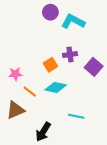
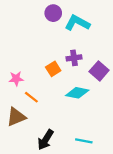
cyan diamond: (56, 87) -> (77, 93), moved
cyan line: (76, 116) -> (84, 141), moved

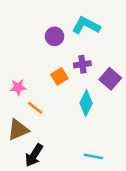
purple circle: (53, 13) -> (55, 36), moved
cyan diamond: (77, 93) -> (86, 103), turned -75
black arrow: (46, 140) -> (34, 155), moved

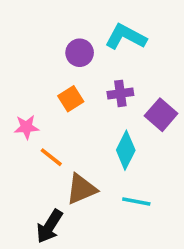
orange square: (59, 76) -> (71, 99), moved
brown triangle: (18, 130) -> (81, 189), moved
cyan line: (93, 156) -> (136, 202), moved

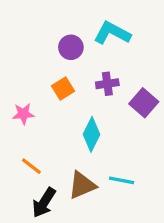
cyan diamond: (126, 150) -> (92, 134), moved
orange line: (51, 157) -> (31, 166), moved
brown triangle: (81, 189) -> (82, 185), moved

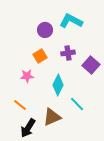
pink star: (23, 114) -> (27, 76), moved
cyan line: (122, 180) -> (77, 104), moved, turned 35

